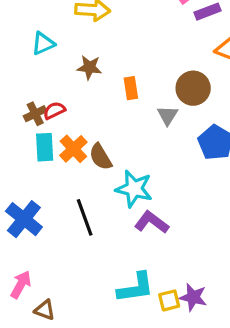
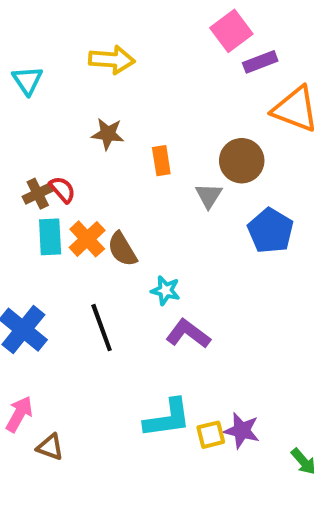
cyan triangle: (43, 44) -> (27, 80), moved, turned -40
red semicircle: (54, 111) -> (62, 190), turned 75
cyan star: (134, 189) -> (165, 290), size x0.6

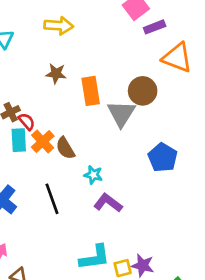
orange rectangle: (161, 161) -> (91, 91), size x1.5
red semicircle: (62, 190) -> (27, 122), moved
gray triangle: (209, 196) -> (121, 114), size x1.6
blue pentagon: (271, 231) -> (163, 158), moved

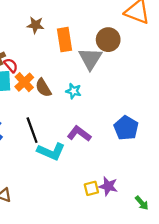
blue pentagon: (163, 158) -> (126, 128), moved
cyan star: (93, 175) -> (74, 91), moved
cyan L-shape: (95, 257) -> (51, 151), moved, turned 32

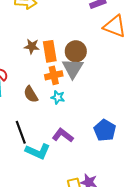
brown star: (35, 25) -> (32, 46), moved
brown circle: (108, 40) -> (76, 51), moved
orange cross: (24, 82) -> (54, 75), moved, turned 30

